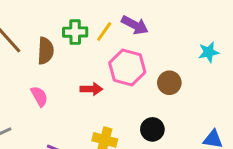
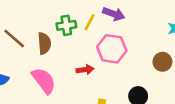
brown circle: (169, 83) -> (162, 62), moved
pink semicircle: (39, 96) -> (44, 81), size x1.6

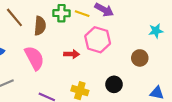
yellow line: (90, 22) -> (82, 14), turned 72

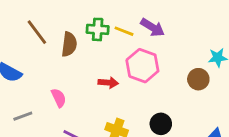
pink semicircle: (34, 58) -> (59, 98), moved, size x0.6
brown circle: (140, 58) -> (198, 79), moved

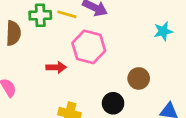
brown circle: (198, 79) -> (139, 78), moved

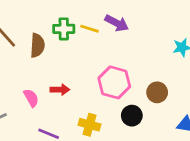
pink hexagon: (89, 47) -> (114, 82), moved
red arrow: (56, 67) -> (60, 90), moved

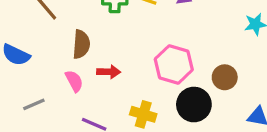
brown semicircle: (37, 45) -> (81, 44), moved
black circle: (132, 116) -> (194, 105), size x1.4

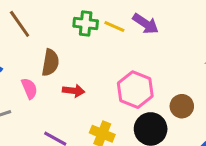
pink semicircle: (74, 81) -> (29, 88), moved

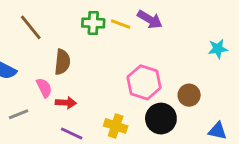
red arrow: (74, 91) -> (66, 103), moved

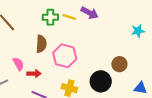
brown semicircle: (62, 62) -> (41, 44), moved
pink hexagon: (144, 82) -> (65, 56), moved

